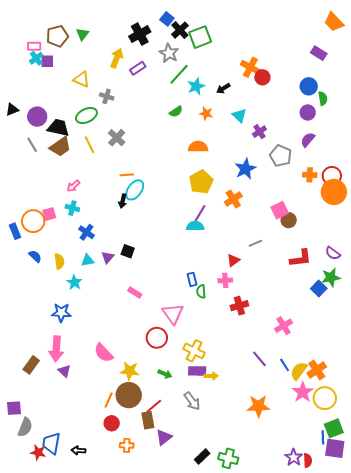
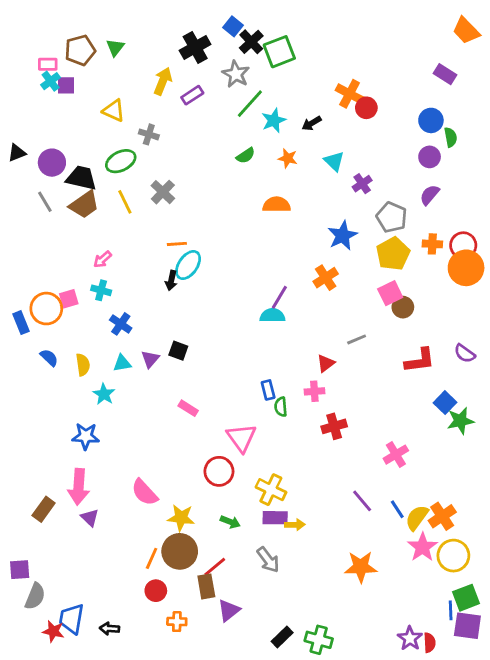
yellow pentagon: (201, 182) -> (393, 254), moved
green star: (331, 277) -> (460, 421), moved

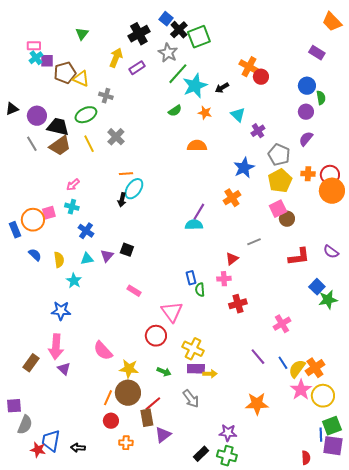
brown pentagon: (80, 50) -> (65, 73), moved
cyan star: (274, 120) -> (195, 86), size x1.4
purple star: (410, 638) -> (228, 433), moved, turned -30

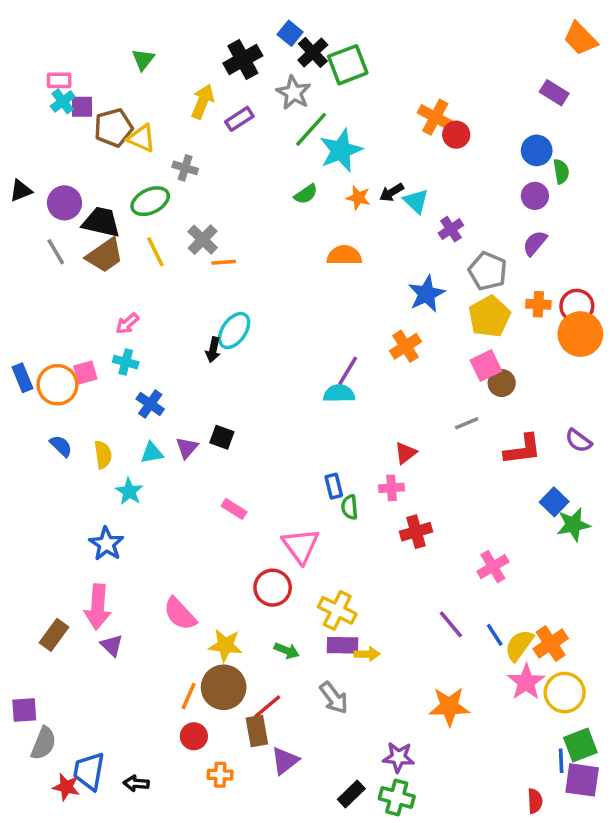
black arrow: (222, 88) -> (391, 192), moved
orange line: (126, 174) -> (224, 262), moved
blue rectangle: (15, 230) -> (22, 378), moved
gray line: (254, 242) -> (467, 423), moved
blue star: (61, 311) -> (106, 544), turned 30

